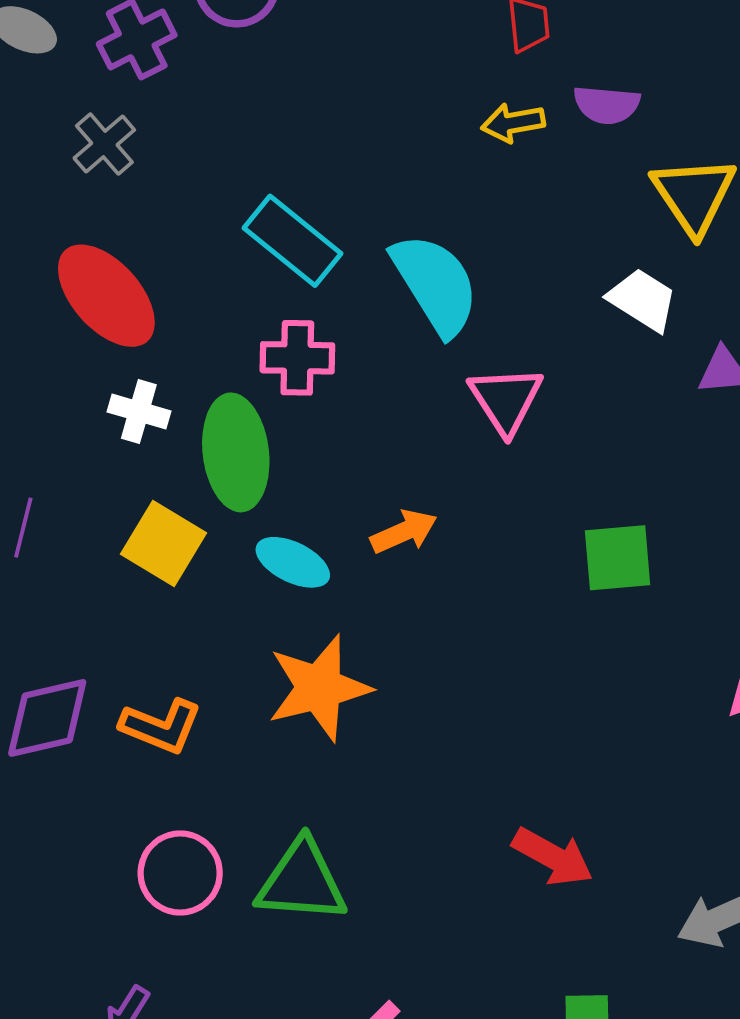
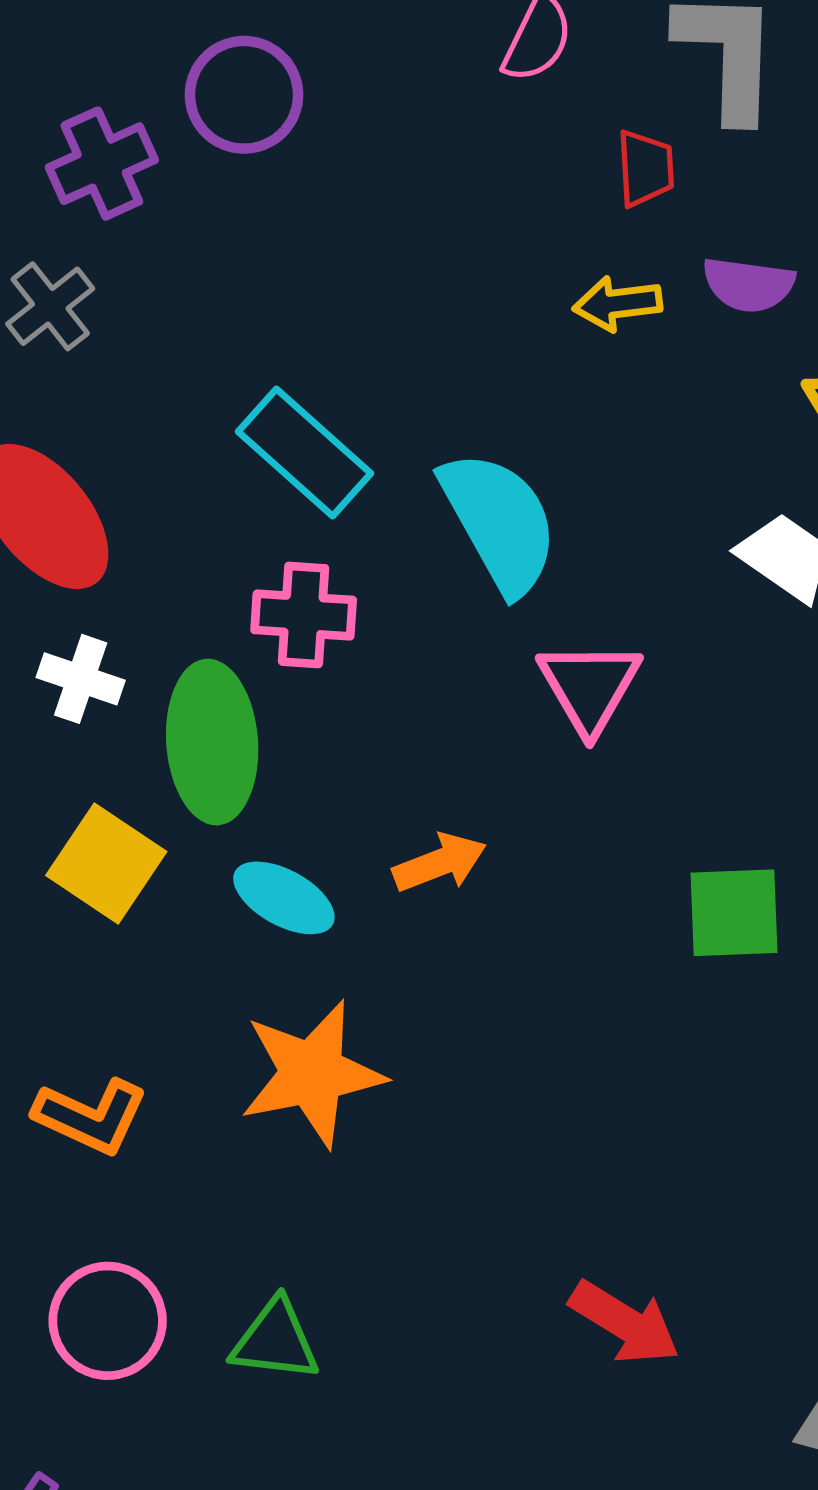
green triangle: (302, 881) -> (275, 1340), size x0.7

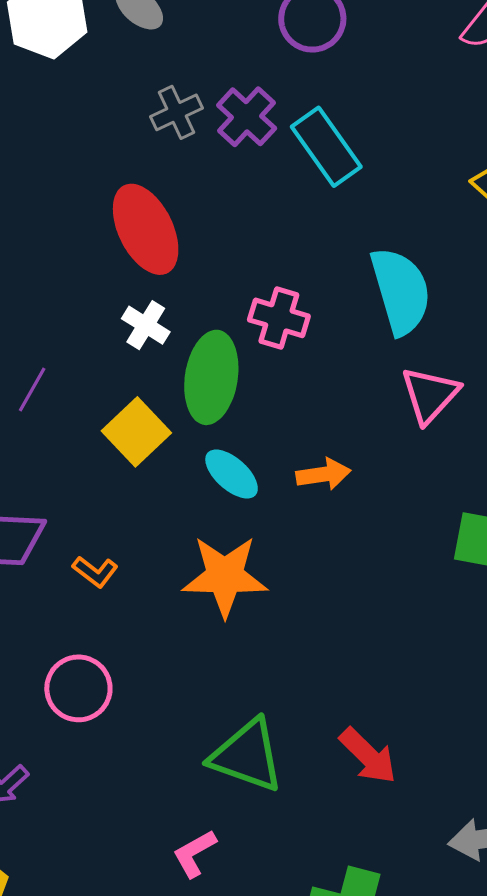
purple cross: (102, 164) -> (247, 117), moved, turned -36
cyan rectangle: (304, 452) -> (326, 147), moved
orange L-shape: (91, 1116) -> (95, 572), size x0.7
green triangle: (275, 1340) -> (247, 756), moved, size x1.5

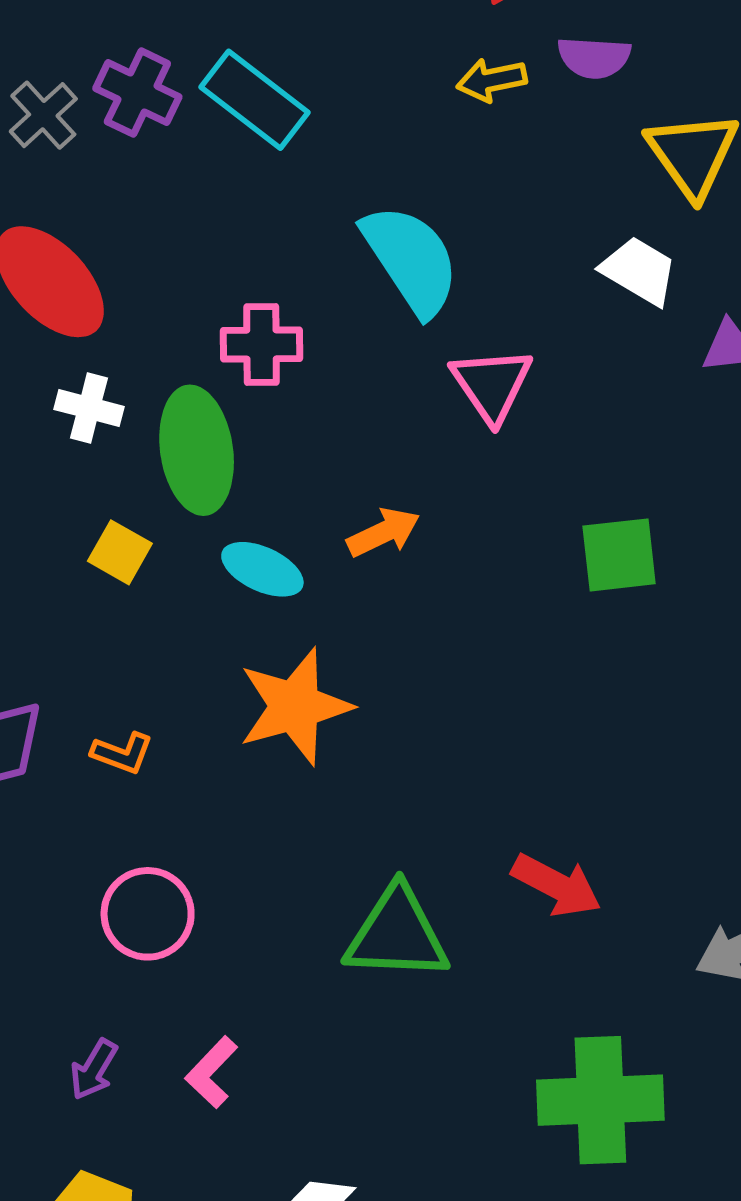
yellow square: (136, 432) -> (120, 552), size x0.7
pink L-shape: (194, 853) -> (212, 1072), moved

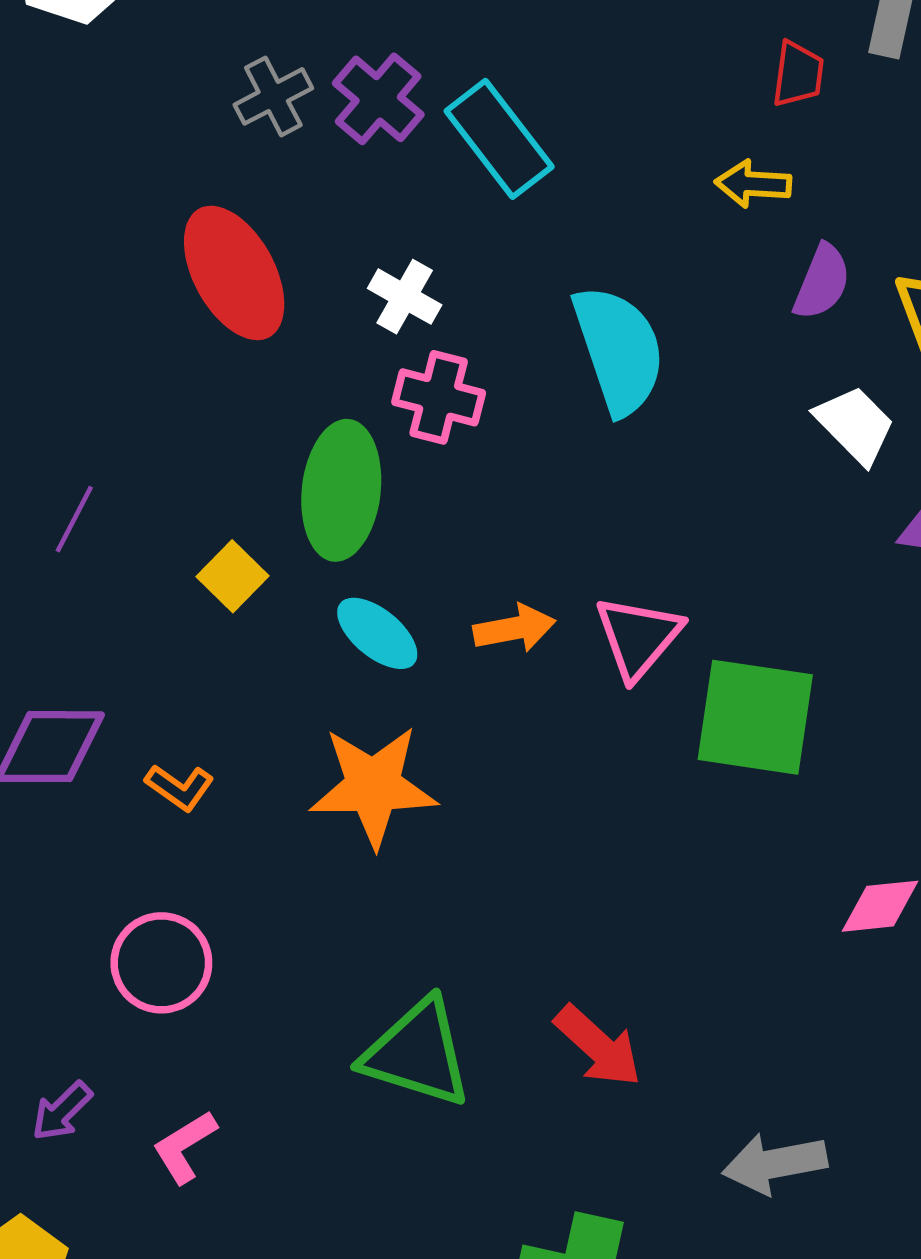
purple semicircle: (594, 57) -> (822, 282), moved, turned -86
pink triangle: (492, 385) -> (638, 637), moved
white cross: (89, 408) -> (405, 297), moved
green square: (619, 555) -> (755, 717), size x1.4

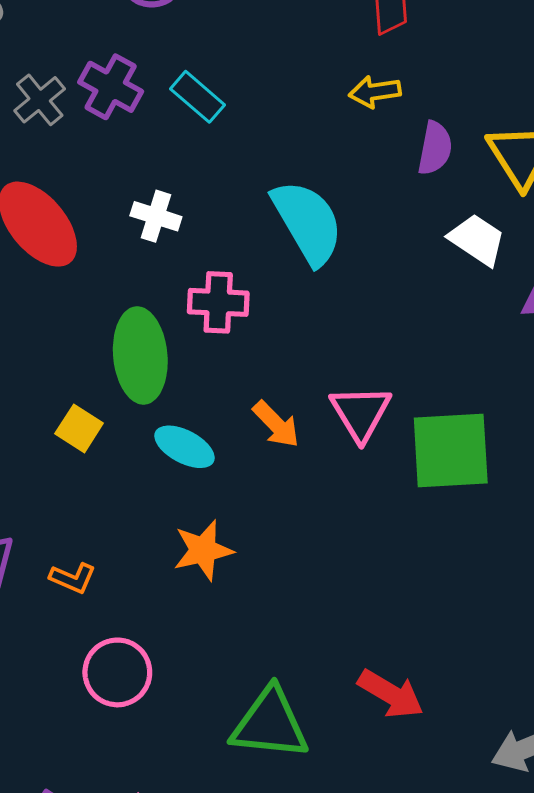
cyan rectangle: (499, 139) -> (198, 97), size x0.7
pink cross: (439, 397) -> (218, 302), moved
orange arrow: (514, 628) -> (276, 424), turned 68
orange star: (373, 786) -> (203, 550), size x0.7
pink circle: (161, 963) -> (117, 672), moved

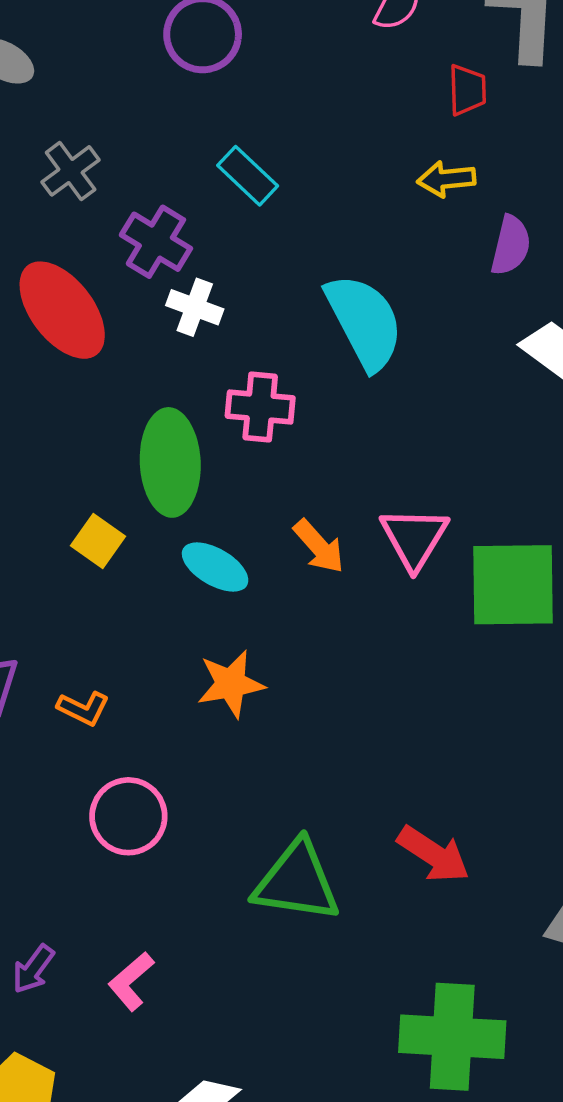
purple cross: (111, 87) -> (156, 242), moved

